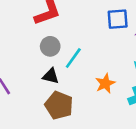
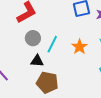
orange star: (105, 83) -> (79, 47), moved

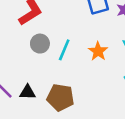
black triangle: (37, 61) -> (28, 92), moved

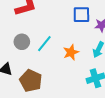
gray circle: (40, 44) -> (22, 42), moved

